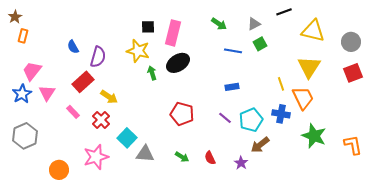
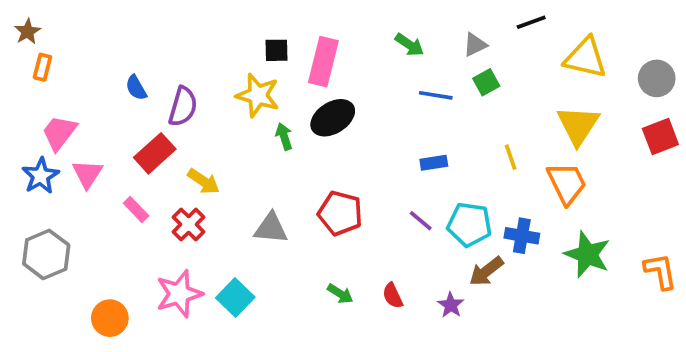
yellow line: (281, 84) -> (511, 157), moved
blue cross: (281, 114) -> (522, 236), moved
cyan pentagon: (251, 120) -> (469, 224), turned 30
cyan square: (127, 138) -> (235, 298), moved
gray triangle: (145, 154) -> (271, 228), moved

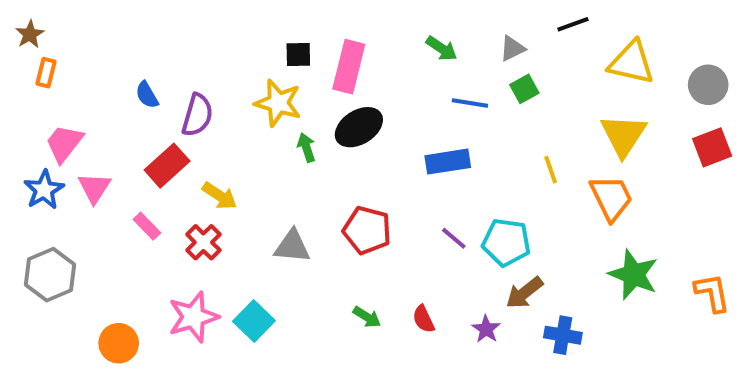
blue rectangle: (434, 163) -> (448, 162), moved, size x1.5
blue cross: (522, 236) -> (563, 335), moved

